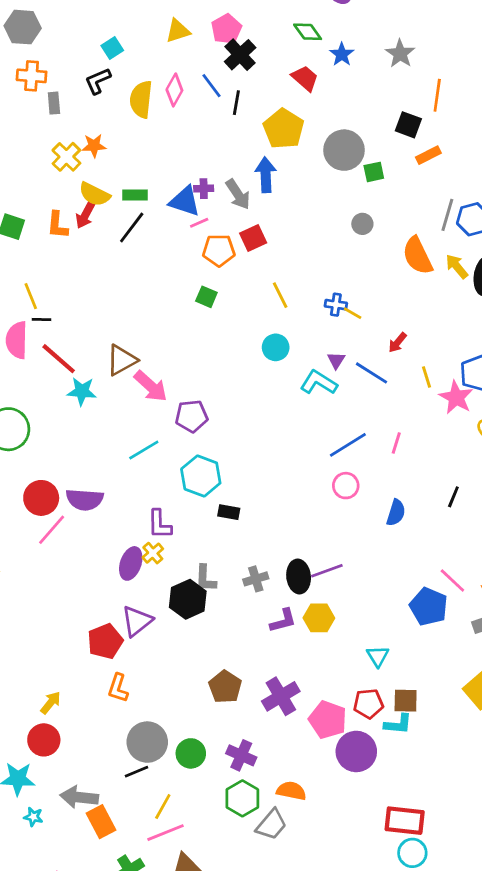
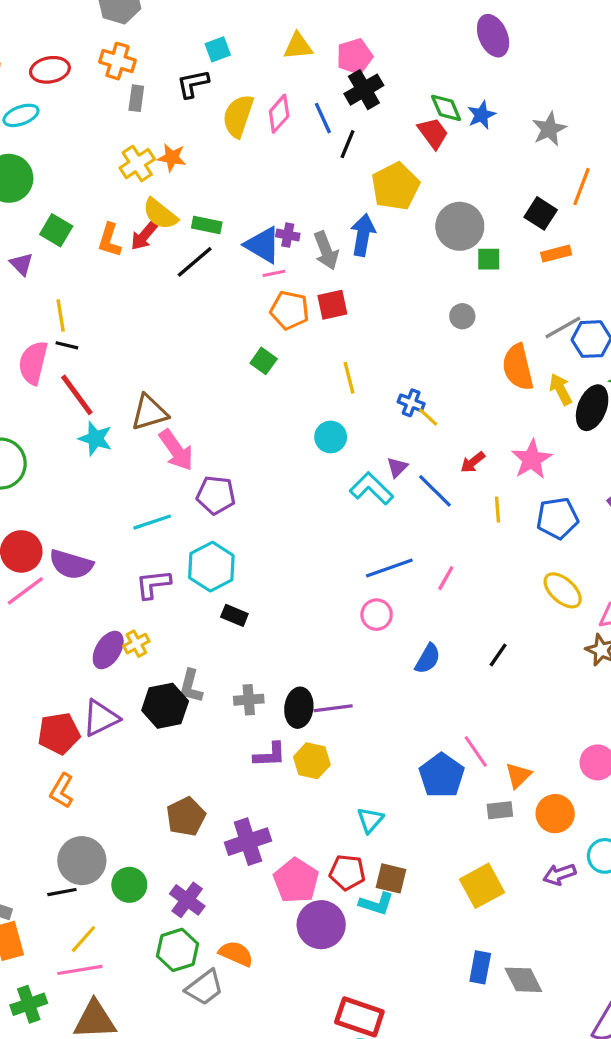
green diamond: (308, 32) -> (446, 108), moved
gray line: (447, 215) -> (563, 327), turned 32
pink star: (456, 397) -> (532, 459), moved
purple L-shape: (159, 524) -> (153, 584), moved, turned 72

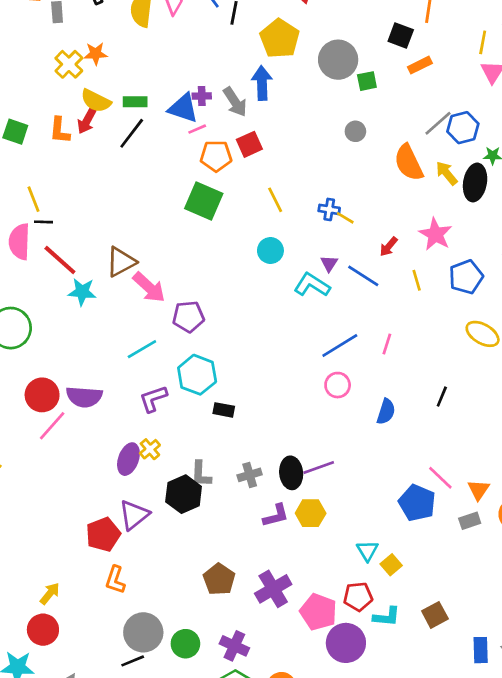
green square: (264, 361) -> (204, 201), size x1.8
brown square: (391, 878) -> (435, 615), moved, turned -30
yellow square: (482, 886) -> (391, 565), moved, size x0.6

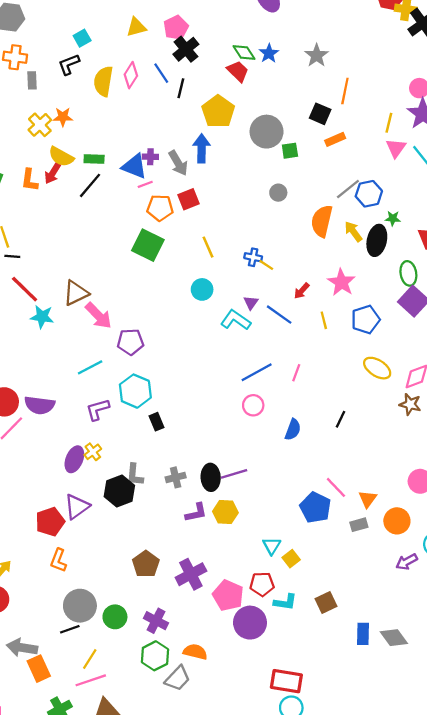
orange semicircle: (409, 163) -> (322, 221), turned 36
black rectangle: (224, 410) -> (156, 422), turned 54

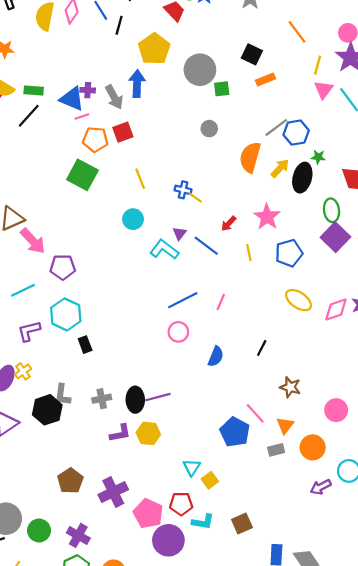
orange line: (345, 91) -> (297, 32), moved, turned -50
yellow arrow: (353, 231) -> (280, 168), turned 78
brown star: (410, 404) -> (290, 387), moved

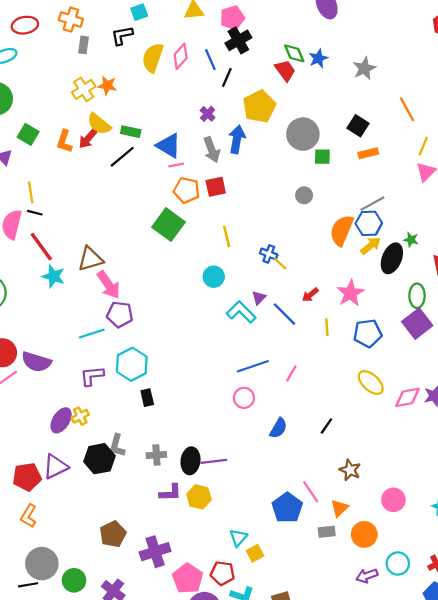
purple cross: (88, 90) -> (208, 114), moved, turned 32
blue hexagon: (296, 133) -> (369, 223), moved
purple pentagon: (63, 267) -> (120, 314), moved

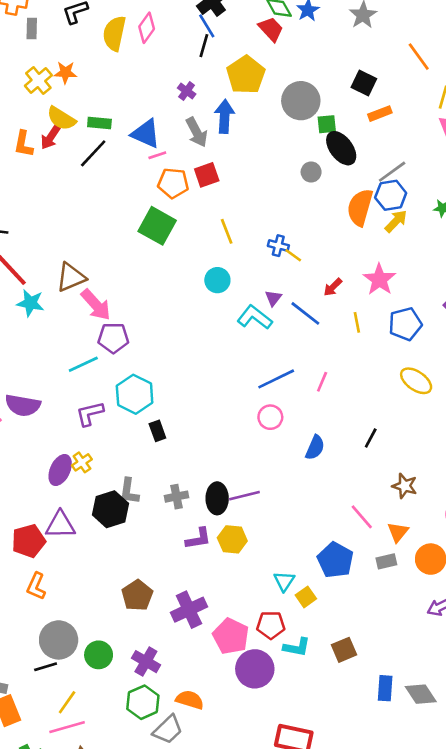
blue line: (210, 60) -> (207, 26), moved
black ellipse: (392, 258) -> (341, 148), moved, turned -52
purple triangle: (55, 467) -> (60, 525), turned 32
blue pentagon: (287, 508) -> (335, 560), moved

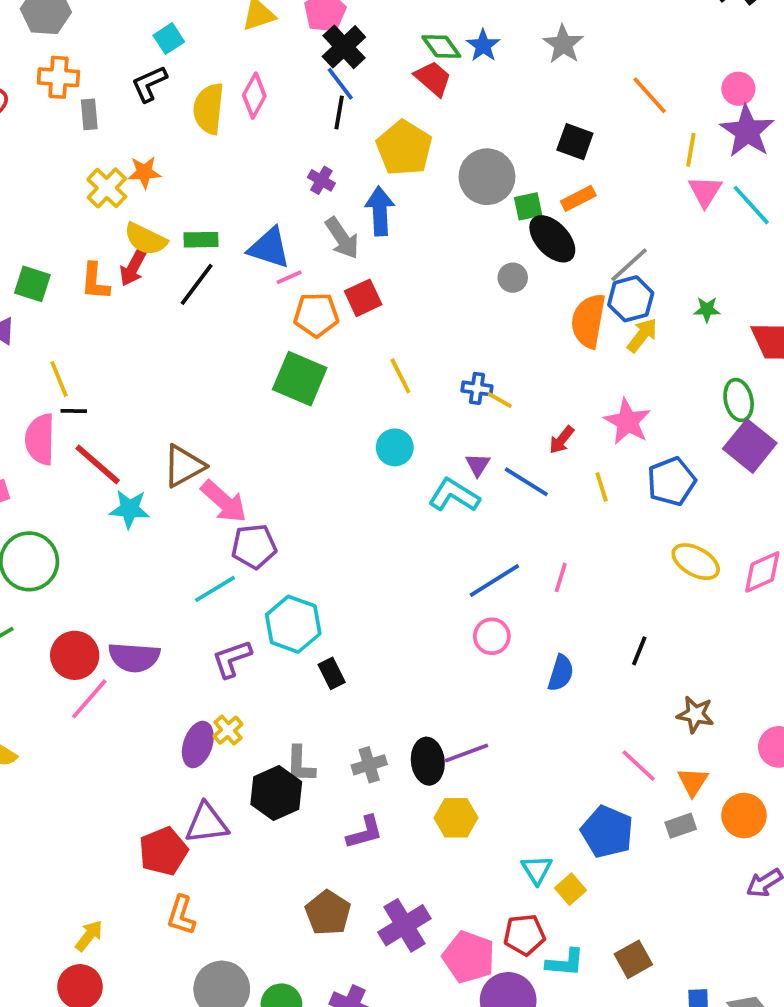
orange rectangle: (380, 114) -> (578, 198), moved
purple L-shape: (198, 539) -> (365, 832), moved

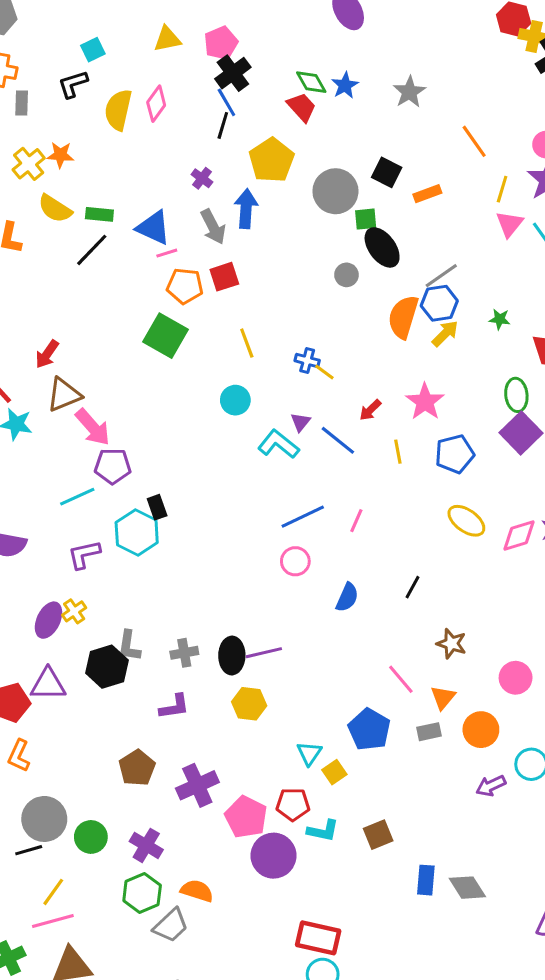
black square: (575, 142) -> (387, 172), moved
orange rectangle: (578, 198) -> (427, 194), moved
red arrow: (133, 268) -> (47, 354), moved
black rectangle: (332, 673) -> (157, 507), moved

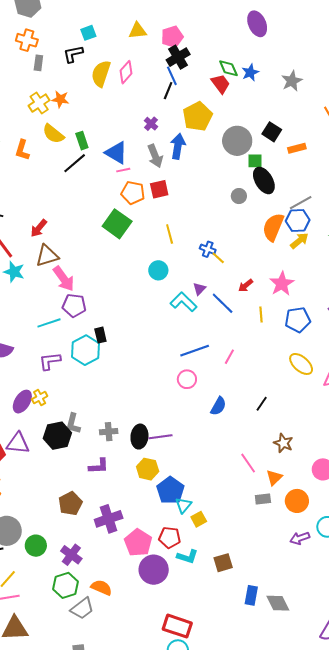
green rectangle: (99, 214) -> (82, 141), turned 60
blue pentagon: (369, 729) -> (170, 490), moved

